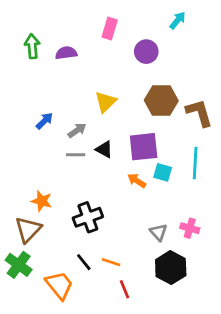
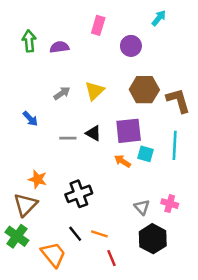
blue arrow: (44, 121) -> (30, 119), moved, turned 91
gray arrow: (77, 130) -> (62, 93), moved

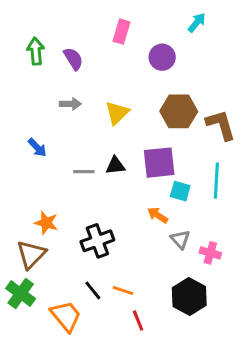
purple semicircle: (59, 47) -> (73, 59), turned 66
gray arrow: (62, 93) -> (70, 104), moved, turned 35
black triangle: (93, 133) -> (115, 166), turned -35
orange arrow: (122, 161) -> (158, 215), moved
gray triangle: (142, 207) -> (180, 239), moved

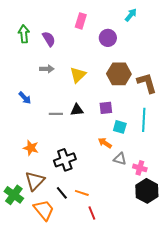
purple square: (159, 163) -> (106, 108), size x0.6
gray triangle: (180, 239) -> (120, 159), turned -32
brown triangle: (31, 254) -> (35, 181), moved
black hexagon: (189, 297) -> (147, 191), moved

